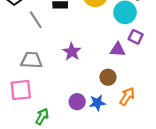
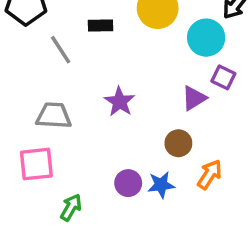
purple triangle: (118, 50) -> (194, 98), turned -35

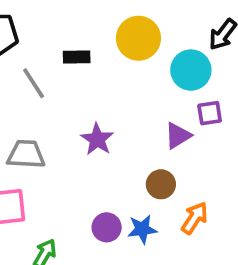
purple square: (223, 77) -> (210, 113), turned -35

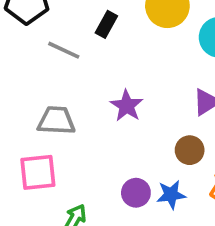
black rectangle: (77, 57) -> (106, 24), turned -60
gray line: (34, 83) -> (64, 50), turned -32

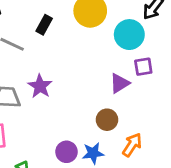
purple star: (127, 106) -> (40, 86), moved

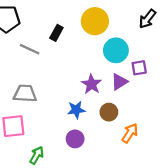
cyan circle: (129, 35) -> (116, 50), moved
purple star: (40, 86) -> (91, 84), moved
blue star: (93, 153) -> (76, 110), moved

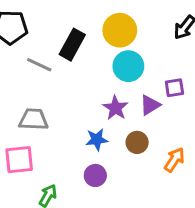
black rectangle: (56, 33) -> (72, 45), size x1.5
cyan circle: (116, 50) -> (128, 66), moved
orange arrow: (130, 133) -> (174, 160), moved

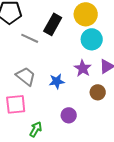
gray trapezoid: (33, 119) -> (26, 76), turned 35
blue star: (97, 140) -> (57, 81), moved

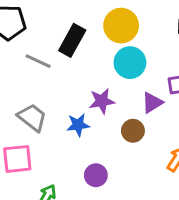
purple star: (83, 68) -> (102, 101), moved, turned 30
brown circle: (98, 92) -> (133, 131), moved

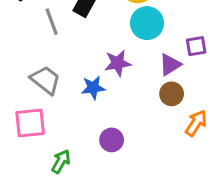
gray line: (38, 61) -> (52, 22), turned 45
brown circle: (133, 131) -> (172, 94), moved

